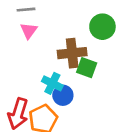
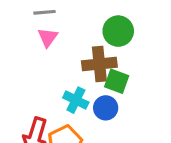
green circle: (102, 27) -> (118, 31), moved
blue circle: (63, 95) -> (106, 108), moved

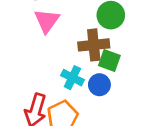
pink triangle: (48, 37) -> (47, 21), size x1.4

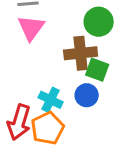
cyan cross: (72, 78) -> (51, 100), moved

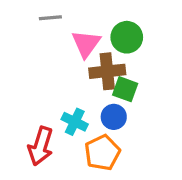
pink triangle: (31, 28) -> (86, 44), moved
orange pentagon: (48, 128) -> (102, 153), moved

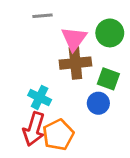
brown cross: (107, 71) -> (75, 63), moved
cyan cross: (75, 122) -> (40, 97), moved
orange pentagon: (102, 153) -> (58, 135), moved

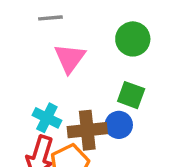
pink triangle: (74, 39) -> (70, 58), moved
brown cross: (75, 63) -> (87, 130), moved

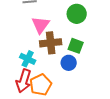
brown cross: (87, 130) -> (51, 43), moved

